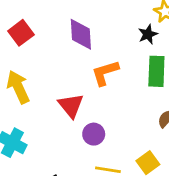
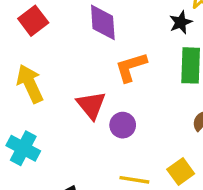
purple circle: (94, 134) -> (123, 125), moved

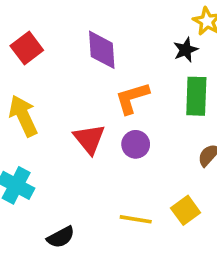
purple circle: (123, 125) -> (136, 144), moved

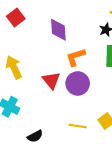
red square: (27, 48) -> (16, 18), moved
purple circle: (136, 144) -> (78, 83), size x1.5

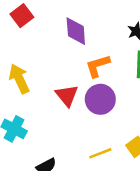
yellow line: (78, 126) -> (100, 153), turned -30

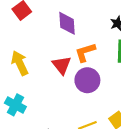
red triangle: (67, 95) -> (62, 65), moved

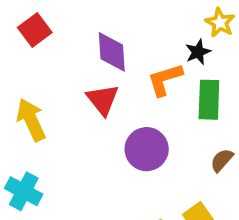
orange L-shape: (85, 52) -> (165, 79), moved
red triangle: (62, 65) -> (103, 100), moved

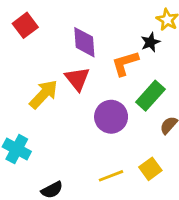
green rectangle: (209, 100) -> (150, 96), moved, turned 40
yellow arrow: (31, 120) -> (44, 94), moved, turned 68

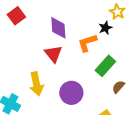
yellow arrow: (44, 94) -> (36, 84), moved, turned 125
purple circle: (111, 117) -> (71, 93), moved

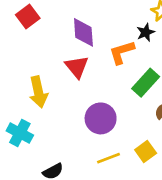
yellow arrow: (36, 84) -> (38, 92), moved

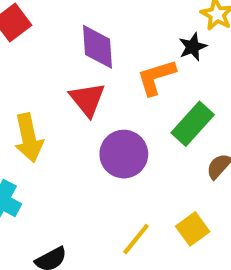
purple circle: (101, 118) -> (124, 154), moved
yellow line: (109, 158) -> (136, 239), turned -30

